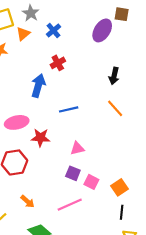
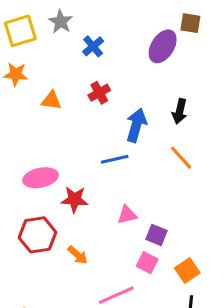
orange triangle: (23, 34) -> (51, 100), moved, turned 48
blue arrow: (38, 86) -> (136, 125), moved
purple square: (73, 173) -> (156, 235), moved
orange arrow: (27, 201) -> (78, 255), moved

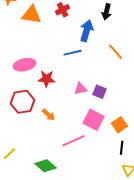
orange triangle: (51, 100) -> (32, 15), size x1.5
black arrow: (180, 111) -> (107, 12), moved
purple square: (156, 235) -> (100, 92), moved
pink square: (147, 263) -> (94, 120), size x1.5

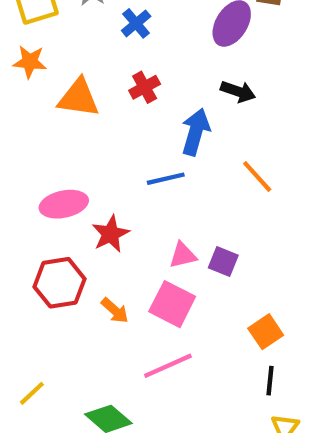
black arrow: (107, 12) -> (238, 91), turned -84
red star: (47, 79) -> (111, 234), turned -30
pink square: (94, 120) -> (172, 304), moved

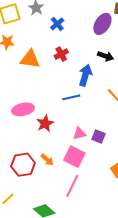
red hexagon: (60, 283) -> (23, 165), moved
pink line: (168, 366) -> (72, 186), turned -40

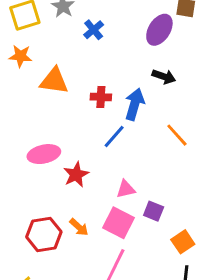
red cross: (61, 54) -> (101, 97), moved, turned 32
blue line: (71, 97) -> (114, 136), turned -36
purple square: (98, 137) -> (154, 211), moved

